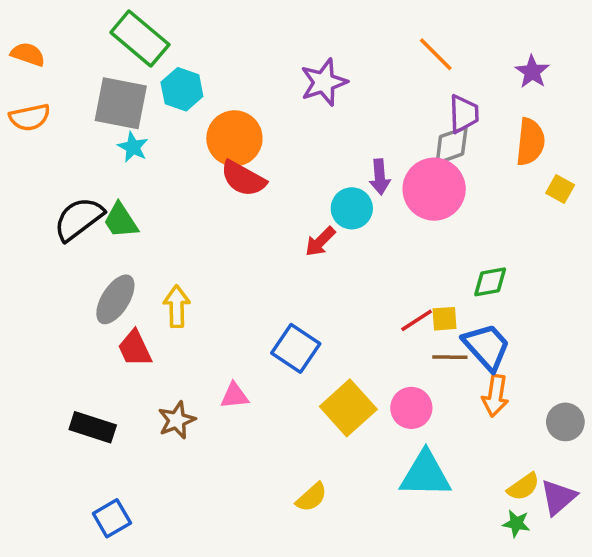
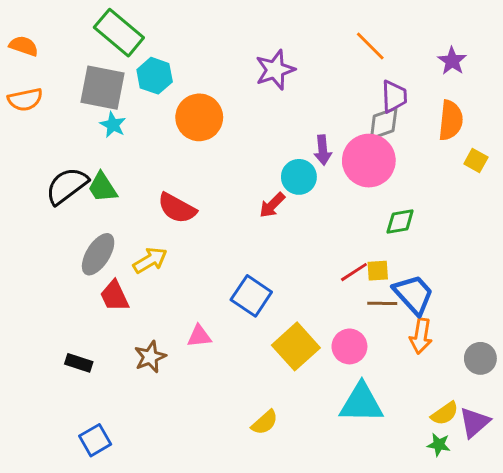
red semicircle: (243, 179) -> (177, 208), moved
green diamond: (490, 282) -> (400, 222), moved
yellow arrow: (177, 306) -> (150, 260), turned 60
black rectangle: (93, 427) -> (79, 363), size x0.7

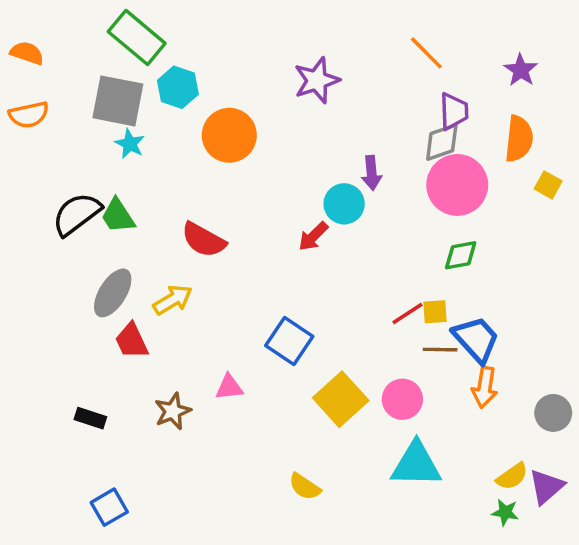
pink circle: (369, 161) -> (457, 185), moved
yellow semicircle: (265, 422) -> (305, 487), turned 76

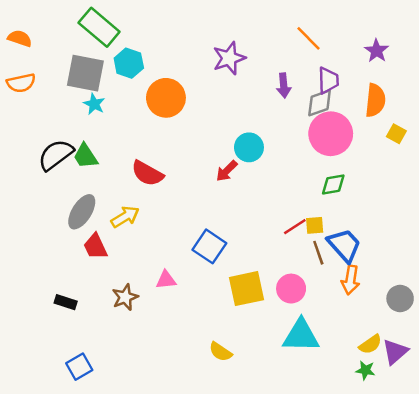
purple arrow: (372, 173) -> (284, 85), moved
brown line: (440, 350) -> (318, 253), turned 70
yellow square: (341, 399) -> (246, 289), turned 30

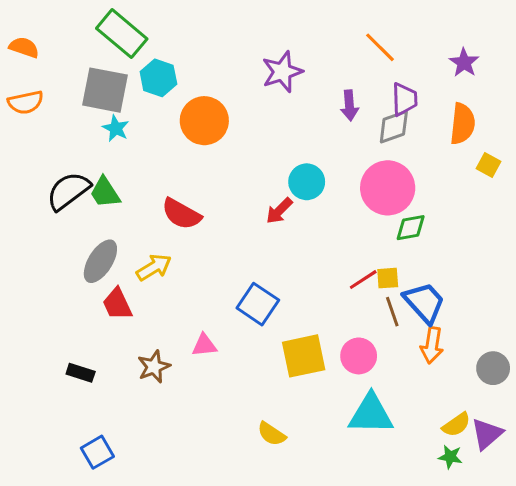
pink circle: (331, 134) -> (388, 188), moved

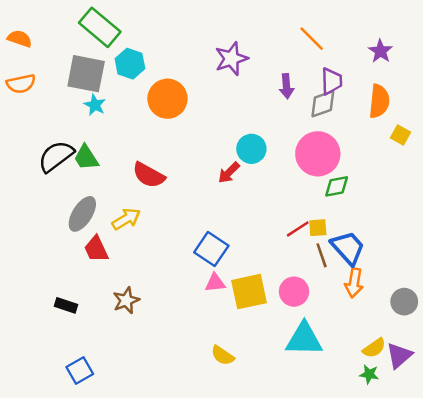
pink triangle: (204, 345) -> (215, 283), moved

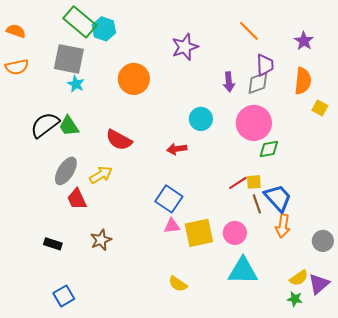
cyan hexagon: (130, 64) -> (104, 29), moved
purple arrow: (286, 86) -> (229, 82), moved
red arrow: (229, 173) -> (177, 149), moved, turned 36

